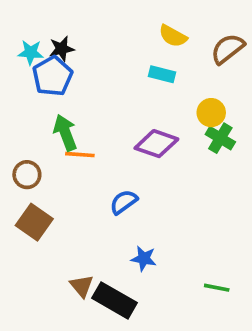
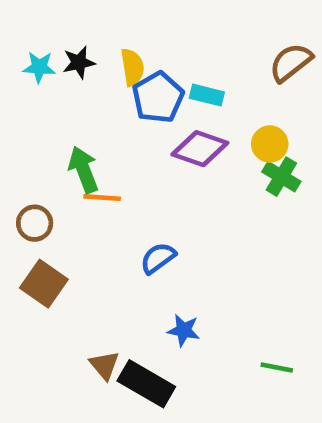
yellow semicircle: (173, 36) -> (132, 67), moved, turned -128
blue pentagon: (52, 76) -> (158, 97), moved
purple diamond: (156, 144) -> (200, 149), moved

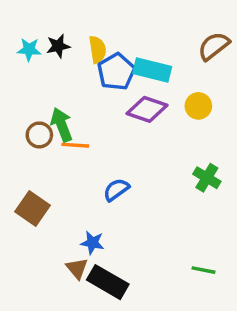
cyan rectangle: (207, 95) -> (152, 70), size x1.5
green cross: (281, 177) -> (207, 178), moved
brown circle: (35, 223) -> (39, 135), moved
blue star: (184, 330) -> (92, 243), moved

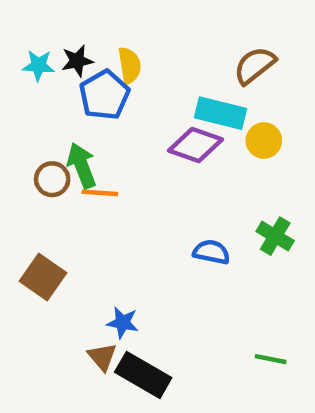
brown semicircle: (214, 46) -> (255, 65), moved
cyan rectangle: (152, 70) -> (221, 113), moved
blue pentagon: (116, 72) -> (104, 95), moved
blue semicircle: (116, 190) -> (211, 252), moved, turned 48

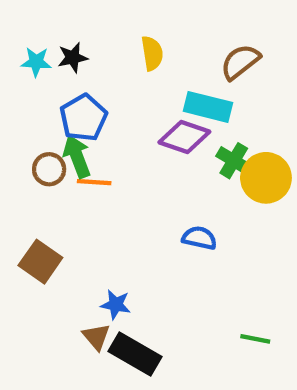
yellow semicircle: (129, 65) -> (152, 53), moved
blue pentagon: (104, 95) -> (83, 118), moved
yellow circle: (264, 140) -> (266, 178), moved, size x1.5
green cross: (275, 236) -> (234, 161), moved

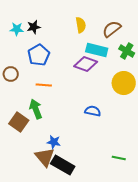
yellow semicircle: (152, 53) -> (81, 25), moved
green arrow: (77, 156) -> (36, 109), moved
green cross: (234, 161) -> (127, 51), moved
brown circle: (49, 169) -> (11, 74), moved
brown triangle: (96, 337) -> (45, 157), size x1.5

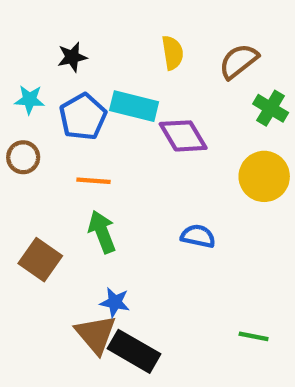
cyan star: (17, 29) -> (30, 100), moved
cyan rectangle: (97, 50) -> (134, 106), moved
purple diamond: (86, 64) -> (183, 136), turned 40
green arrow: (36, 109) -> (102, 232), moved

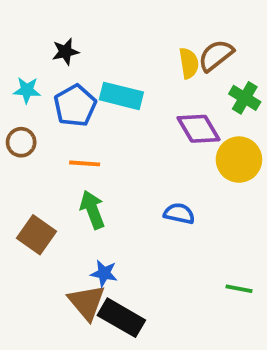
yellow semicircle: (172, 53) -> (189, 63), moved
purple diamond: (183, 136) -> (198, 129), moved
green line: (254, 336) -> (239, 289), moved

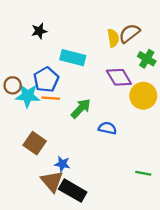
cyan star: (27, 90) -> (28, 96), moved, size x1.5
blue pentagon: (75, 106) -> (46, 80), moved
green arrow: (92, 210) -> (81, 108), moved, turned 65
brown square: (37, 235) -> (35, 143), moved

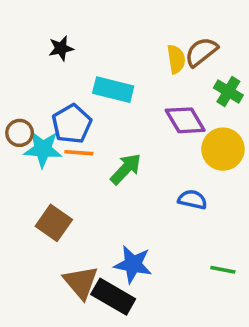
blue semicircle: (107, 128) -> (192, 200), moved
blue star: (62, 164) -> (133, 264), moved, size x1.5

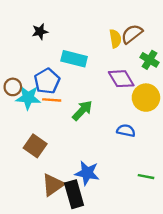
brown triangle: (81, 282) -> (53, 185), turned 35
black rectangle: (113, 297) -> (74, 194), turned 44

